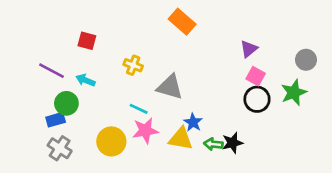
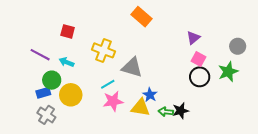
yellow cross: (133, 65) -> (103, 50), size x1.5
cyan line: (139, 109) -> (108, 84), turned -56
yellow circle: (111, 141) -> (71, 95), moved

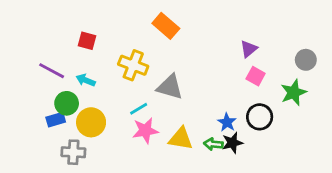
orange rectangle: (142, 17) -> (166, 26), moved
black circle: (200, 77) -> (260, 117), moved
blue star: (150, 95) -> (227, 122), moved
gray cross: (46, 115) -> (73, 152), moved, turned -30

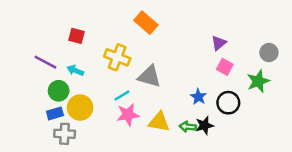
blue rectangle: (56, 120) -> (55, 113), moved
blue star: (227, 122) -> (198, 97), moved

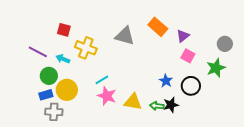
orange rectangle: (146, 23) -> (158, 27), moved
yellow cross: (117, 57) -> (86, 48), moved
gray triangle: (149, 76) -> (125, 36), moved
pink star: (128, 115) -> (107, 96), turned 30

